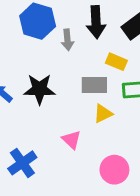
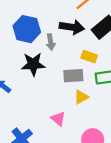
black arrow: (96, 22) -> (72, 27), turned -75
black star: (39, 89) -> (33, 64), moved

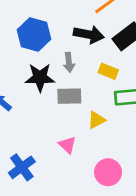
gray arrow: (51, 42) -> (69, 62), moved
gray rectangle: (73, 76) -> (69, 96), moved

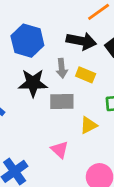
yellow rectangle: (108, 71) -> (86, 75), moved

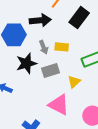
black arrow: (81, 41) -> (40, 20), moved
pink triangle: (60, 150) -> (59, 105), size x1.6

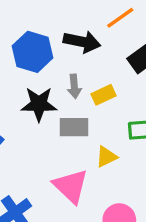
yellow rectangle: (62, 47) -> (103, 95), turned -48

